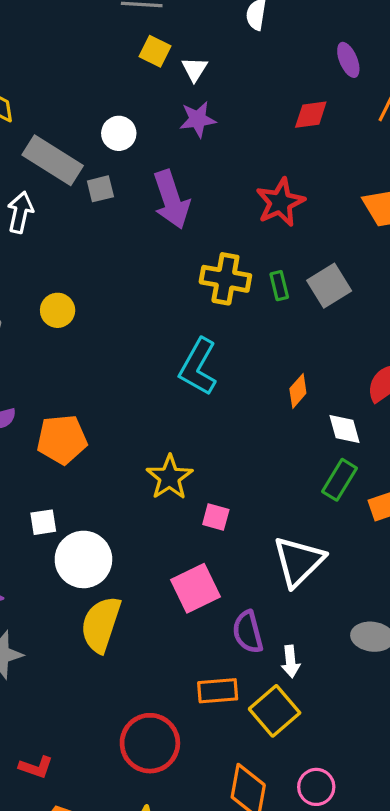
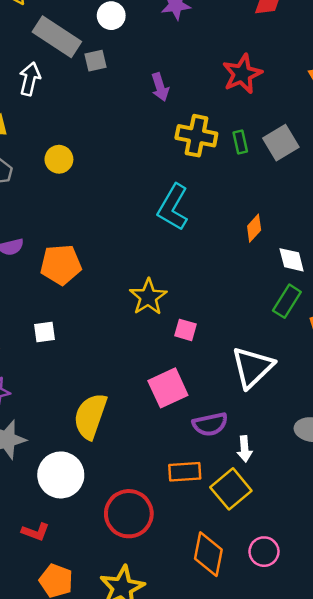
purple arrow: (171, 200) -> (160, 87), moved, size x0.6
white circle: (83, 559) -> (61, 475), moved
purple semicircle: (248, 632) -> (210, 424), turned -88

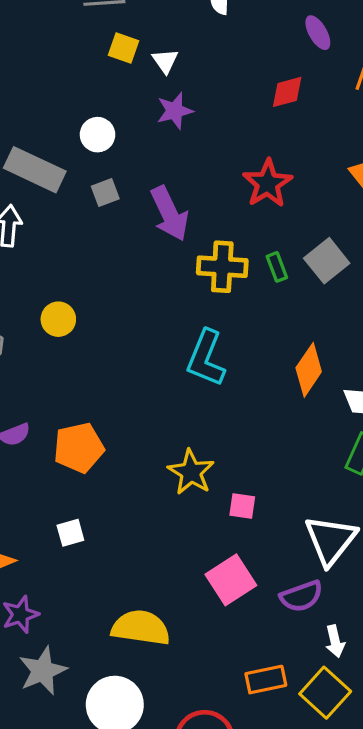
gray square: (96, 61) -> (105, 192), moved
purple arrow: (160, 87) -> (169, 214), size x1.6
orange diamond: (254, 228) -> (309, 370), size x1.5
yellow semicircle: (90, 416) -> (141, 628), turned 87
purple semicircle: (210, 424) -> (301, 596), moved

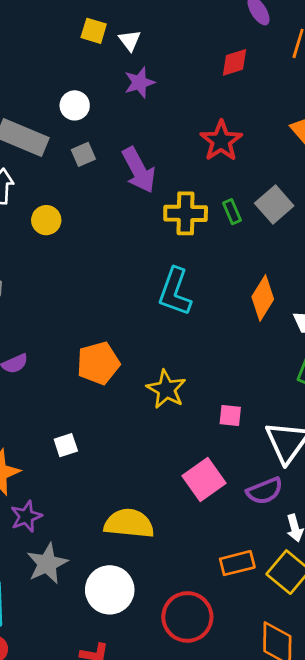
yellow circle: (58, 319) -> (46, 220), moved
orange pentagon: (79, 448) -> (98, 363), moved
pink square: (242, 506) -> (230, 416), moved

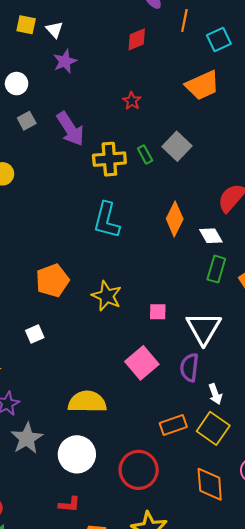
red star: (221, 141) -> (132, 101), size x0.6
white square: (66, 445) -> (35, 334), moved
purple semicircle: (265, 491) -> (189, 367), turned 124

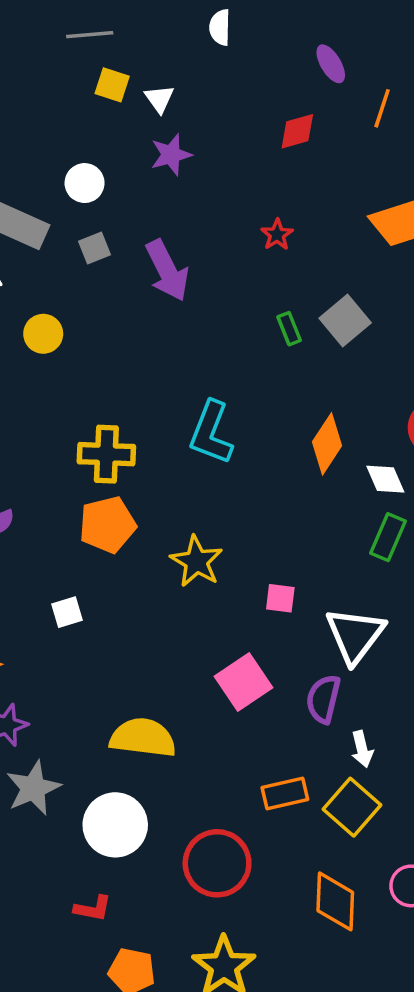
yellow cross: (109, 159) -> (106, 454), moved

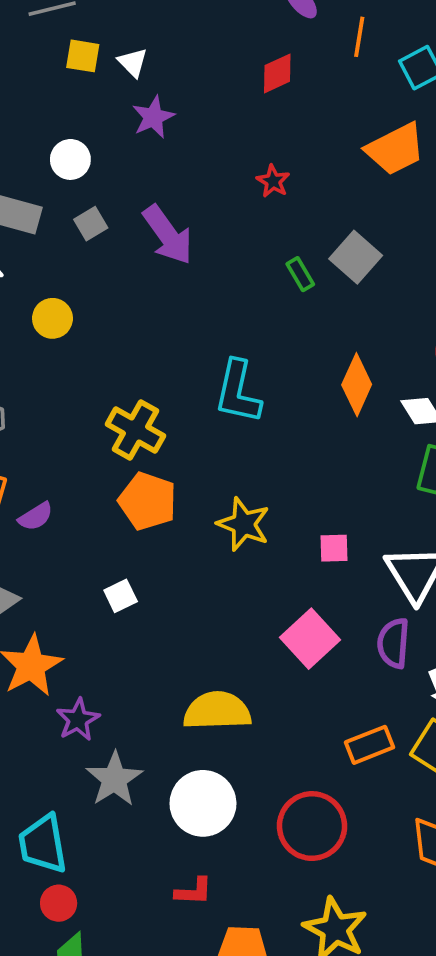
yellow cross: (106, 454) -> (135, 430), turned 36
orange pentagon: (107, 525) -> (148, 501), turned -30

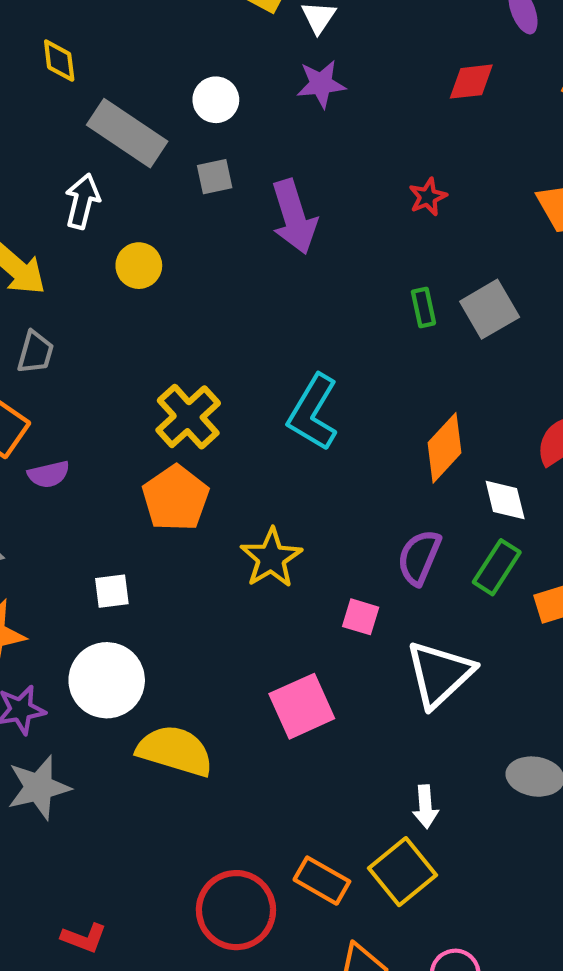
purple semicircle: (393, 643) -> (419, 557), moved
orange rectangle: (369, 745) -> (322, 881), moved, turned 33
white circle: (203, 803) -> (107, 680), moved

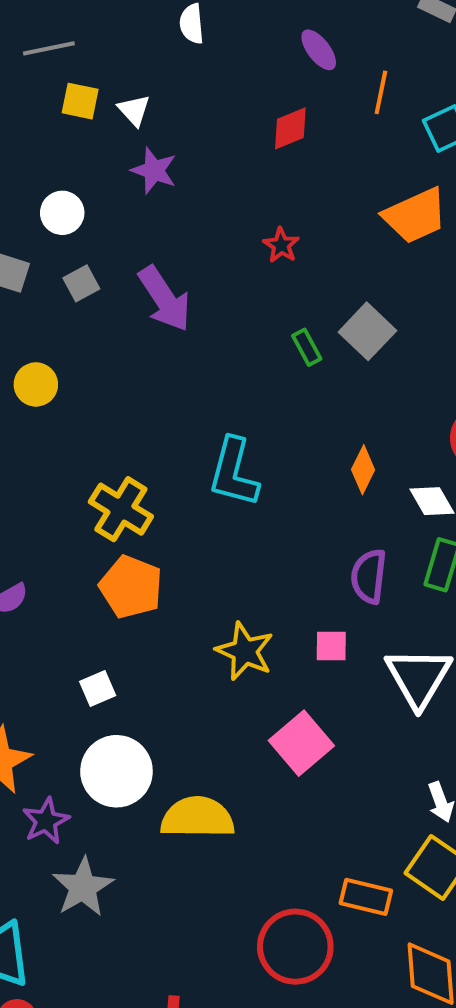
purple star: (321, 84) -> (154, 171), turned -30
orange diamond: (445, 448) -> (363, 470), size x0.7
yellow star: (271, 558) -> (245, 651), moved

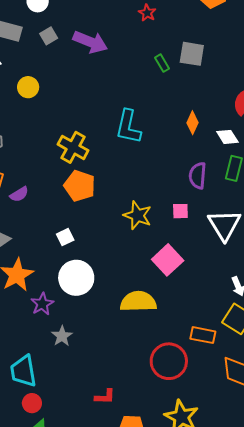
purple arrow: (165, 299) -> (90, 42), turned -32
gray square: (367, 331) -> (192, 54), turned -32
yellow semicircle: (197, 817) -> (138, 302), moved
gray star: (83, 887) -> (62, 336), size x0.7

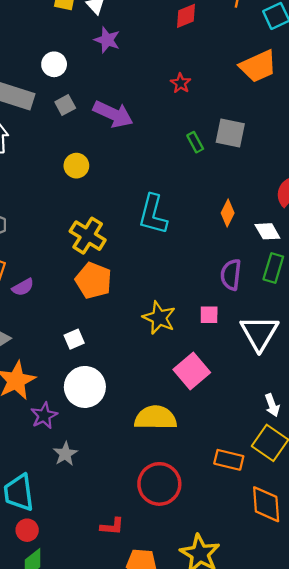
yellow circle: (28, 87) -> (76, 166), moved
red circle: (169, 361) -> (159, 484), moved

